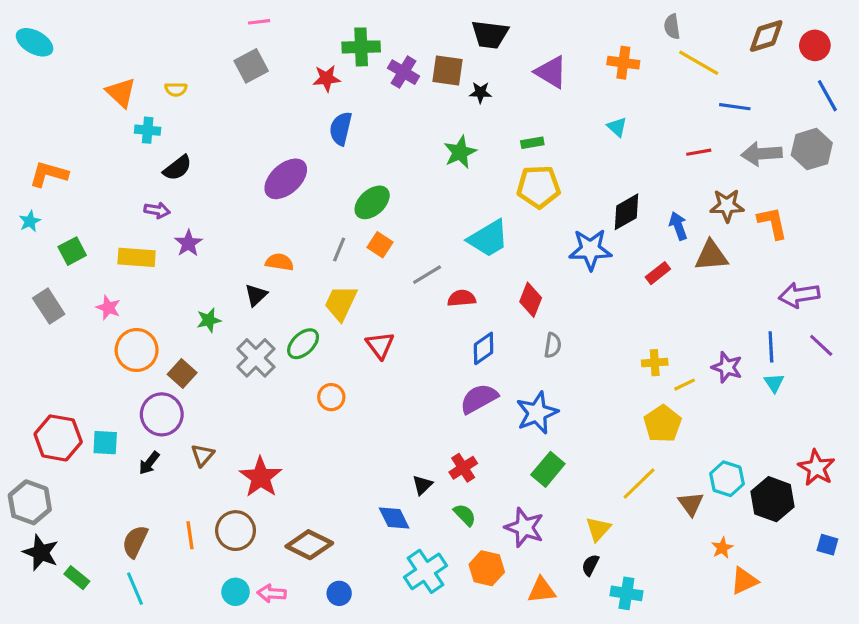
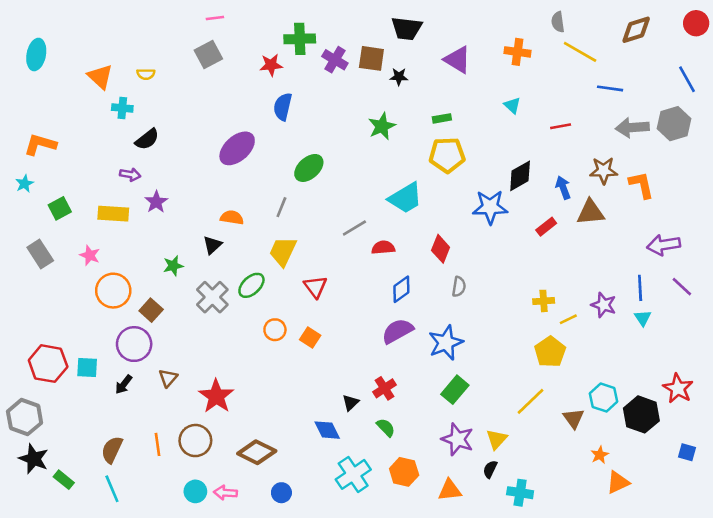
cyan ellipse: (35, 42) -> (36, 55), moved, turned 72
red circle: (815, 45) -> (696, 23), moved
red line: (699, 152) -> (561, 126), moved
orange square: (380, 245) -> (310, 338), moved
purple star: (524, 527) -> (458, 439), moved

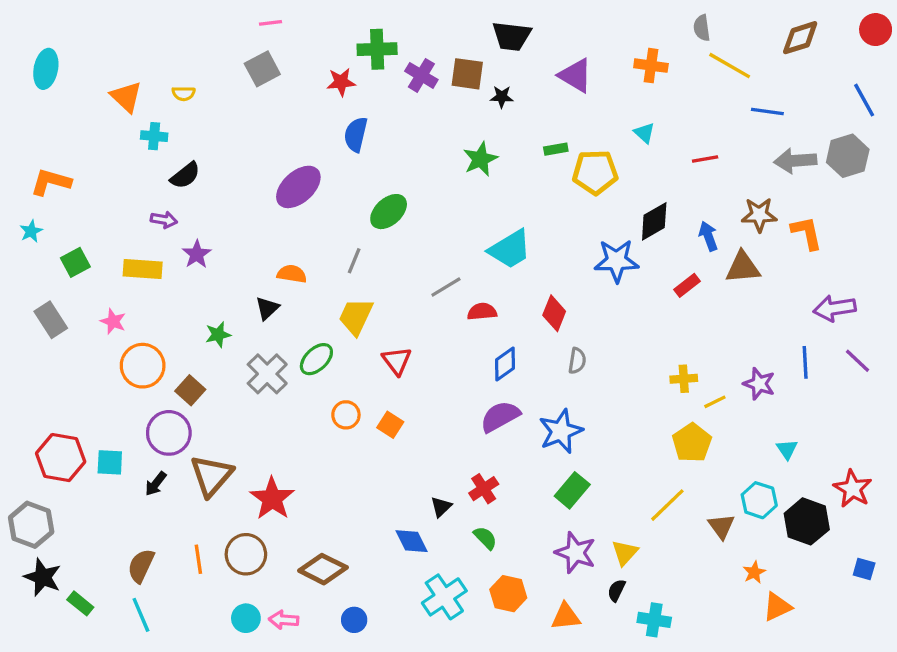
yellow pentagon: (447, 155) -> (595, 172), moved
cyan triangle: (643, 318) -> (787, 449), moved
brown triangle: (168, 378) -> (211, 476), size x1.8

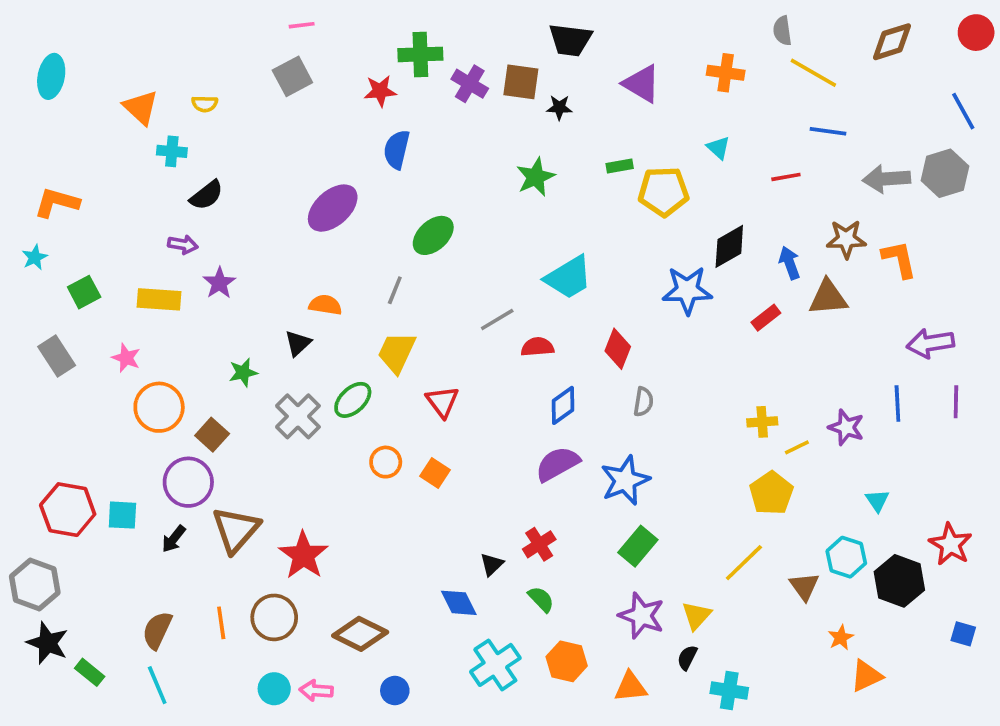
blue line: (767, 112) -> (828, 131), moved
purple line: (858, 361) -> (956, 402), turned 48

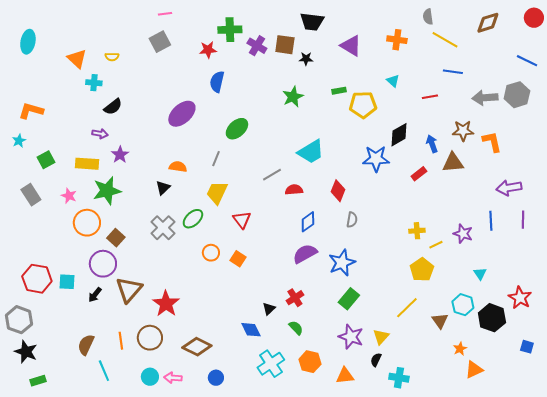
blue line: (963, 111) -> (527, 61), turned -35
green star: (243, 373) -> (107, 191), moved, size x1.8
green rectangle: (90, 672) -> (38, 381), moved, turned -56
cyan line: (157, 685) -> (104, 371), moved

